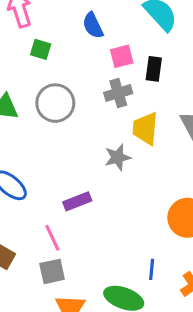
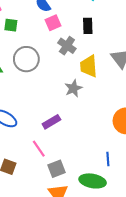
pink square: (122, 56) -> (53, 23), moved
gray cross: (118, 93) -> (67, 46), turned -30
gray square: (52, 271) -> (56, 169), moved

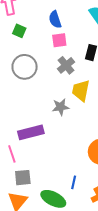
purple rectangle: (51, 122) -> (31, 132), size x1.4

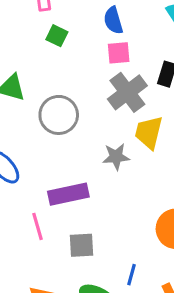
gray cross: (66, 65) -> (127, 92), size x1.4
gray circle: (25, 67) -> (59, 115), moved
gray square: (23, 178) -> (81, 245), moved

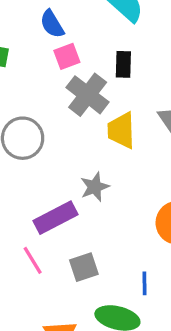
gray star: (116, 157) -> (95, 187), moved

